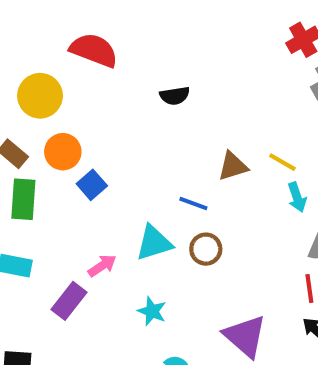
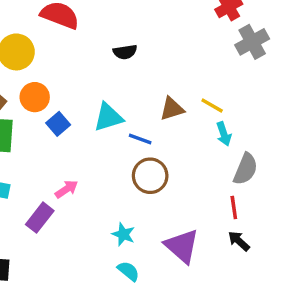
cyan triangle: (154, 243) -> (108, 117), moved
brown circle: (206, 249) -> (150, 176), size x1.4
cyan star: (152, 311) -> (123, 234), moved

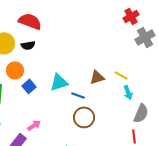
black semicircle: (125, 52) -> (28, 45), moved

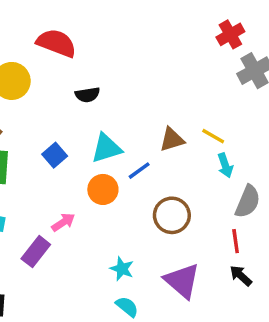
black semicircle: (28, 45) -> (87, 95), moved
orange circle: (15, 70) -> (103, 189), moved
blue line: (78, 95) -> (139, 171), turned -56
brown circle: (84, 117) -> (172, 215), moved

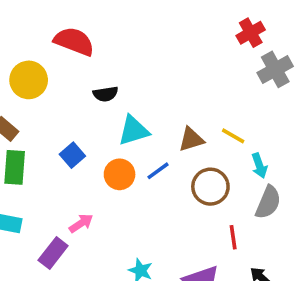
cyan triangle: (106, 148) -> (134, 131), moved
cyan arrow: (225, 165) -> (259, 166), moved
orange circle: (103, 189) -> (120, 174), moved
brown circle: (172, 215) -> (210, 187), moved
red line: (236, 241) -> (233, 237), moved

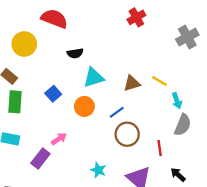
red cross: (251, 33) -> (136, 17), moved
blue line: (158, 171) -> (117, 112), moved
brown circle: (210, 187) -> (127, 134), moved

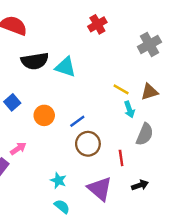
black semicircle: (75, 53) -> (35, 61), size x1.6
cyan triangle: (94, 78) -> (65, 67), moved, turned 35
brown triangle: (132, 83) -> (149, 92), moved
cyan arrow: (177, 101) -> (129, 109), moved
black arrow: (178, 175) -> (140, 185), turned 119

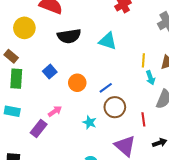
cyan triangle: (65, 67) -> (108, 41), moved
yellow line: (121, 89) -> (143, 60), turned 64
cyan star: (58, 180) -> (89, 122), moved

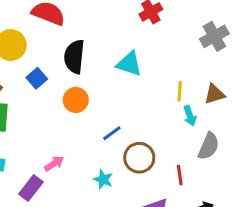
black semicircle: (69, 36) -> (74, 57), turned 105
blue square: (50, 72) -> (37, 78), moved
orange circle: (77, 83) -> (76, 100), moved
blue line: (106, 88) -> (112, 133), moved

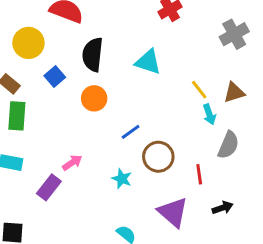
yellow line: (180, 91) -> (199, 90), turned -42

